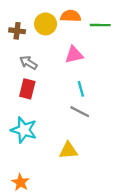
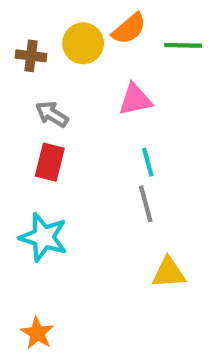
orange semicircle: (71, 16) -> (129, 29), turned 138
gray line: (80, 112) -> (146, 204), turned 48
yellow triangle: (68, 150) -> (169, 273), moved

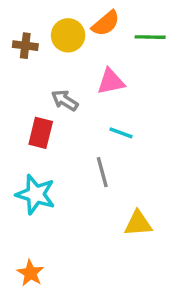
gray arrow: (52, 114) -> (65, 100), moved
cyan line: (148, 162) -> (121, 133), turned -55
gray line: (146, 204) -> (102, 172), moved

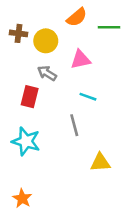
yellow circle: (68, 35) -> (46, 41), moved

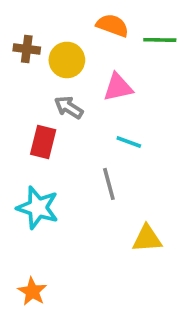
orange semicircle: (77, 17) -> (112, 25), turned -120

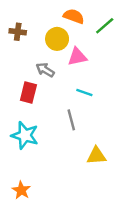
green line: (160, 40) -> (105, 26), turned -42
yellow circle: (67, 60) -> (57, 39), moved

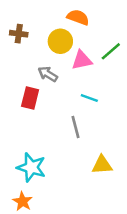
green line: (105, 26) -> (111, 51), moved
cyan star: (25, 135) -> (31, 167), moved

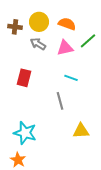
orange semicircle: (78, 17) -> (67, 24), moved
yellow circle: (60, 41) -> (39, 22), moved
gray arrow: (48, 74) -> (38, 44), moved

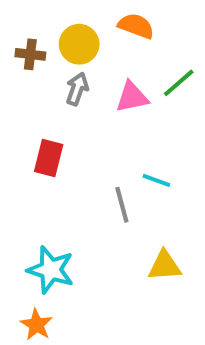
orange semicircle: (67, 24) -> (136, 26), moved
gray arrow: (38, 44) -> (77, 89), turned 77
cyan line: (71, 78) -> (156, 180), moved

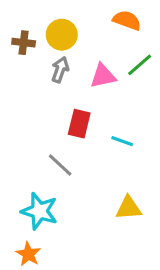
orange semicircle: (136, 26) -> (127, 20), moved
red rectangle: (49, 158) -> (79, 124), moved
gray line: (122, 205) -> (60, 165), moved, turned -32

